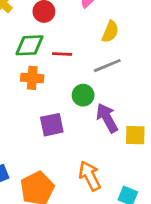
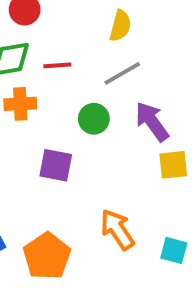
purple arrow: (107, 118) -> (152, 122), moved
purple square: (52, 125) -> (56, 165), turned 30

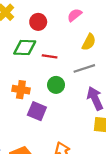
orange cross: (20, 104) -> (21, 90), moved
green circle: (94, 119) -> (56, 85), moved

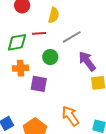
yellow semicircle: (89, 42) -> (54, 15), moved
green diamond: (25, 47) -> (17, 42), moved

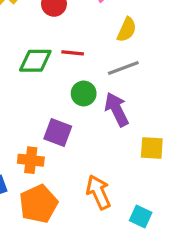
yellow semicircle: (54, 15) -> (127, 30), moved
purple arrow: (87, 61) -> (117, 109), moved
orange cross: (20, 68) -> (31, 160), moved

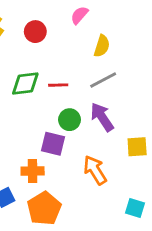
red line: (73, 53) -> (58, 85), moved
green circle: (84, 93) -> (70, 120), moved
orange arrow: (98, 192) -> (95, 170), moved

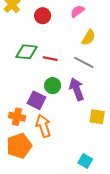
gray line: (103, 80) -> (84, 62), turned 42
orange arrow: (95, 170) -> (43, 126), moved

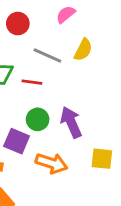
gray line: (84, 62) -> (47, 55), moved
orange arrow: (43, 126) -> (51, 163), moved, turned 130

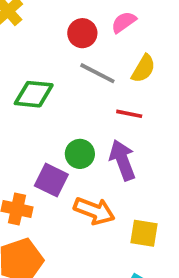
red circle: (18, 24) -> (82, 33), moved
red line: (32, 82) -> (129, 114), moved
yellow square: (102, 159) -> (144, 233), moved

